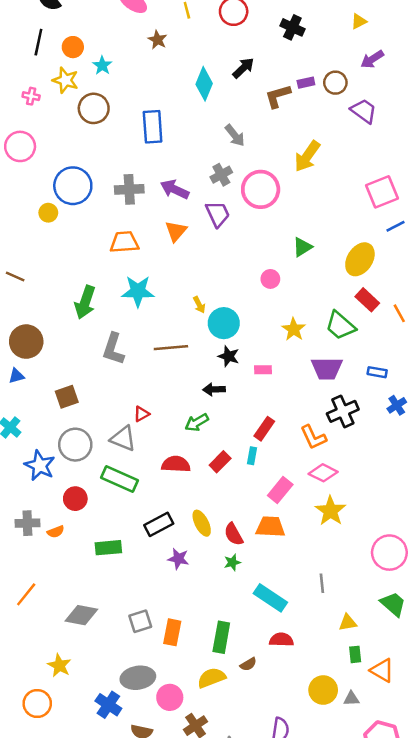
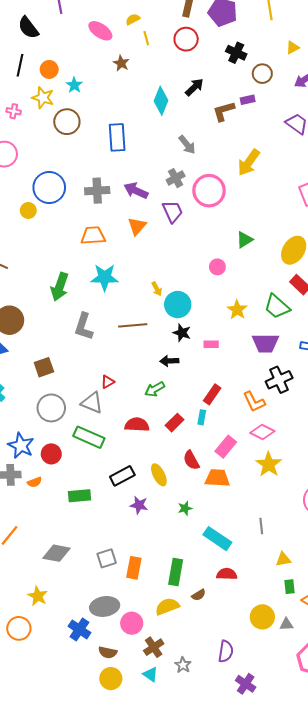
brown circle: (335, 83) -> (262, 74), moved
blue star: (40, 465) -> (21, 446), moved
red semicircle: (234, 534) -> (191, 460), moved

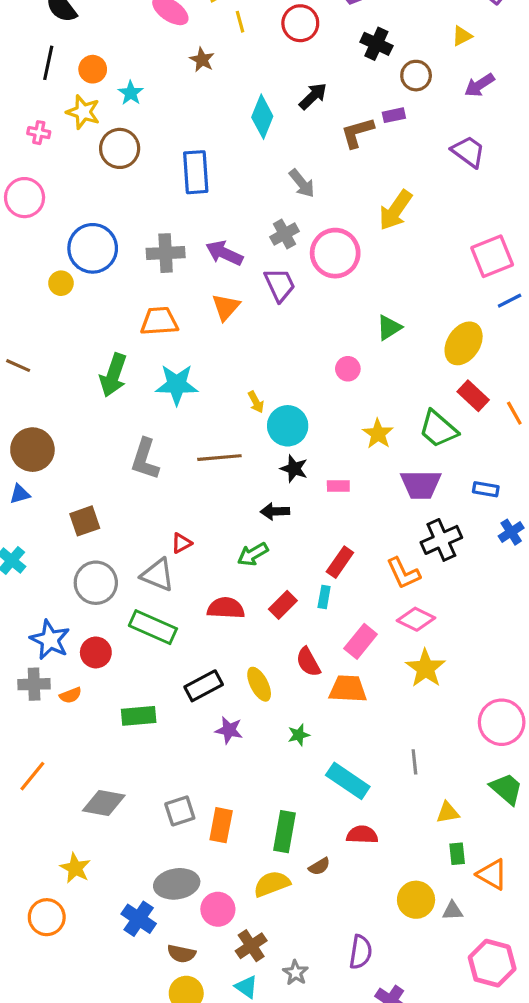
green arrow: (60, 287) -> (113, 375), moved

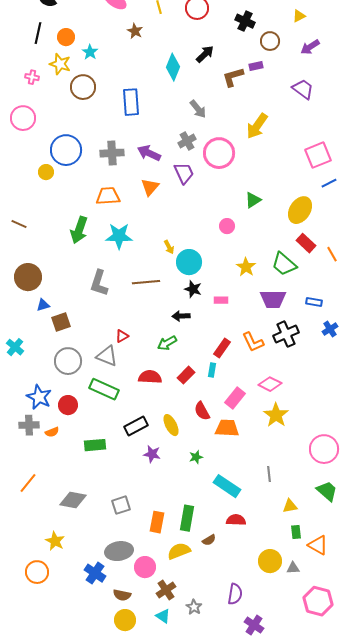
blue triangle: (20, 494) -> (43, 305), moved
orange L-shape: (403, 573) -> (253, 342), moved
orange rectangle: (221, 825) -> (157, 522), moved

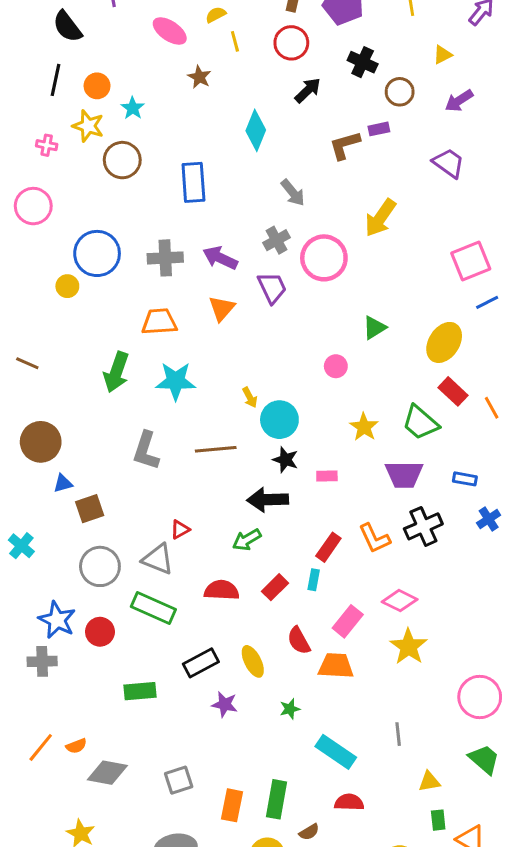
black arrow: (205, 54) -> (308, 90), moved
black arrow: (181, 316) -> (268, 500), size x1.5
orange semicircle: (52, 432) -> (76, 746), moved

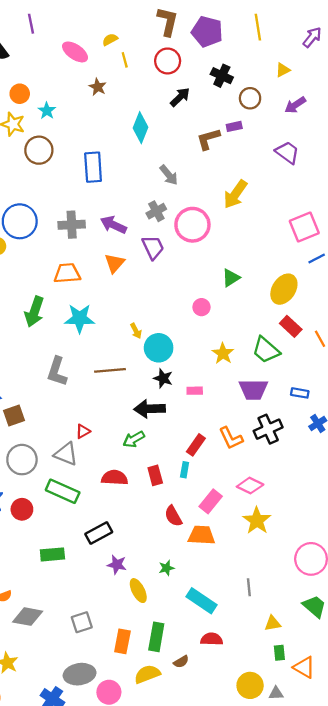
red rectangle: (275, 587) -> (155, 475), turned -60
yellow ellipse: (253, 661) -> (138, 591), moved

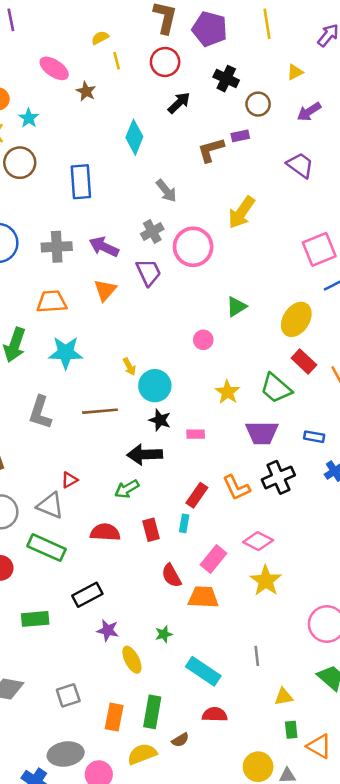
pink ellipse: (75, 52) -> (54, 68), moved

